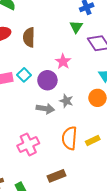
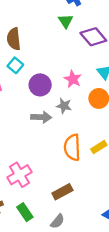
pink star: (63, 62) -> (73, 79), moved
cyan square: (24, 75) -> (15, 65), moved
pink cross: (28, 144) -> (19, 175), moved

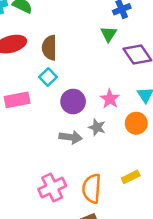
orange semicircle: (72, 147) -> (92, 189), moved
pink cross: (19, 175) -> (52, 188), moved

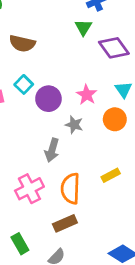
brown semicircle: (49, 48) -> (22, 43), turned -75
cyan square: (48, 77) -> (24, 84), moved
gray arrow: (71, 137) -> (52, 150), moved, turned 100

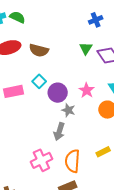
green triangle: (83, 27) -> (86, 48), moved
gray star: (74, 125) -> (68, 110), moved

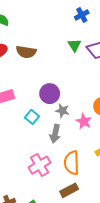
cyan square: (39, 81) -> (32, 117), moved
pink star: (87, 90) -> (84, 121), moved

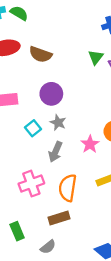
purple circle: (50, 94) -> (51, 94), moved
gray star: (62, 111) -> (58, 122), moved

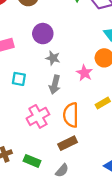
cyan square: (33, 128) -> (19, 79), moved, turned -32
green rectangle: (17, 231) -> (32, 161), turned -35

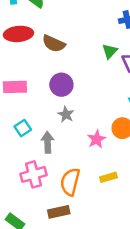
cyan square: (19, 79) -> (23, 128), turned 32
gray arrow: (55, 85) -> (48, 142), moved, turned 150

